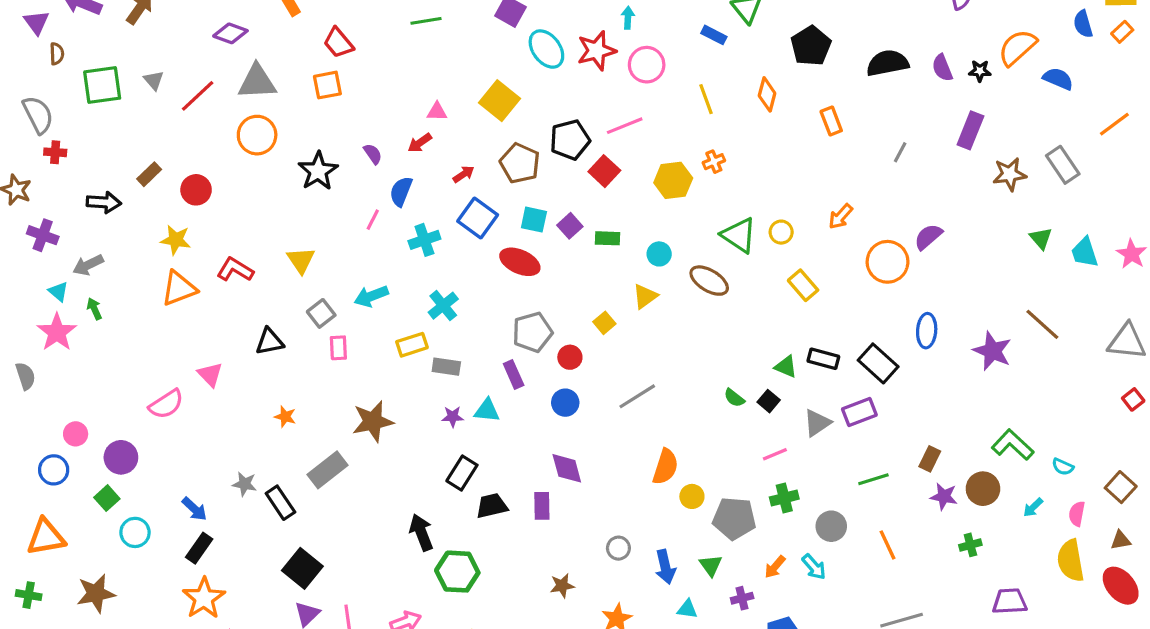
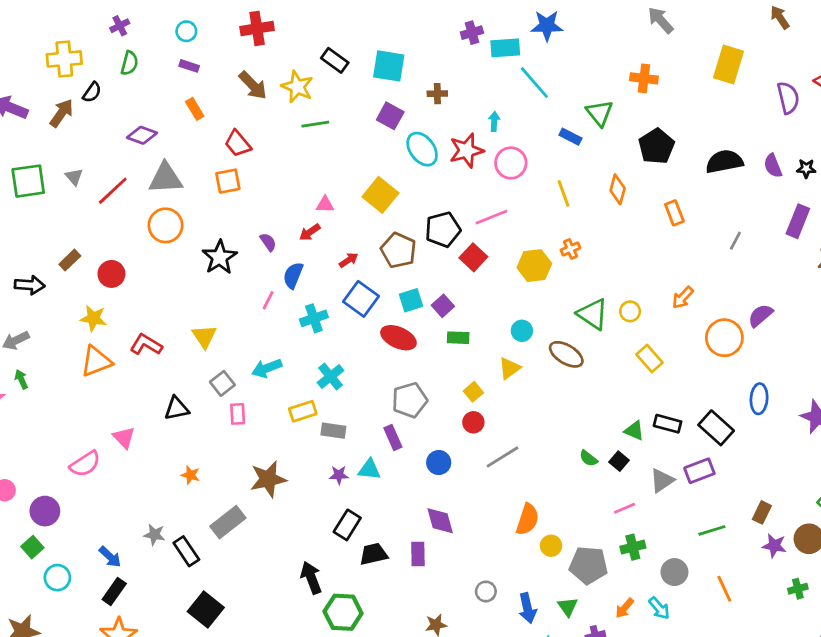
cyan square: (534, 220) -> (411, 300), turned -30
green rectangle: (607, 238) -> (458, 338), moved
red circle: (570, 357) -> (473, 422), moved

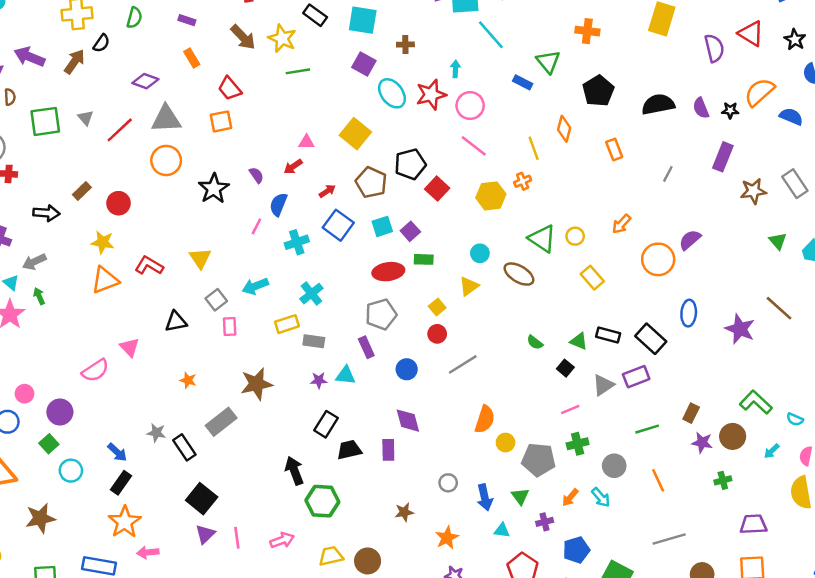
yellow line: (564, 193) -> (534, 148), moved
pink line: (491, 217) -> (474, 146), moved, turned 60
red ellipse: (398, 338) -> (388, 272), moved, turned -32
green semicircle: (588, 458) -> (535, 342), moved

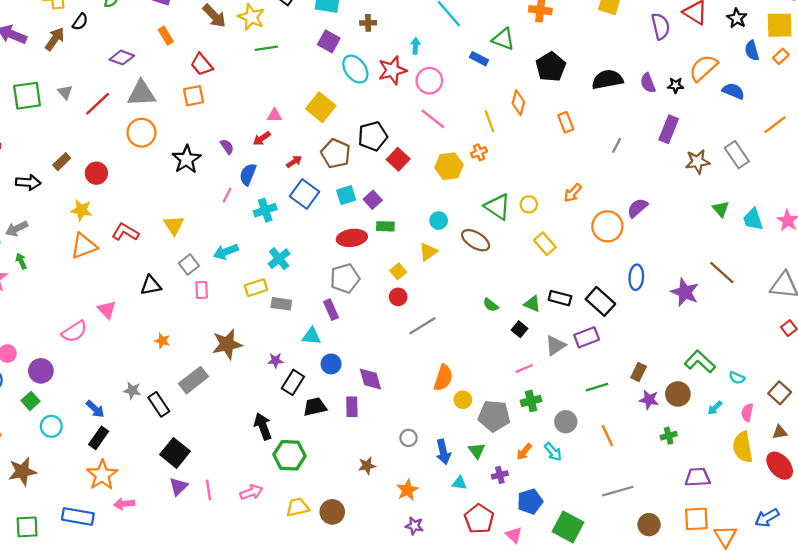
green triangle: (548, 62) -> (503, 39), turned -30
blue circle: (407, 369) -> (331, 364), moved
purple star: (319, 380) -> (276, 360), moved

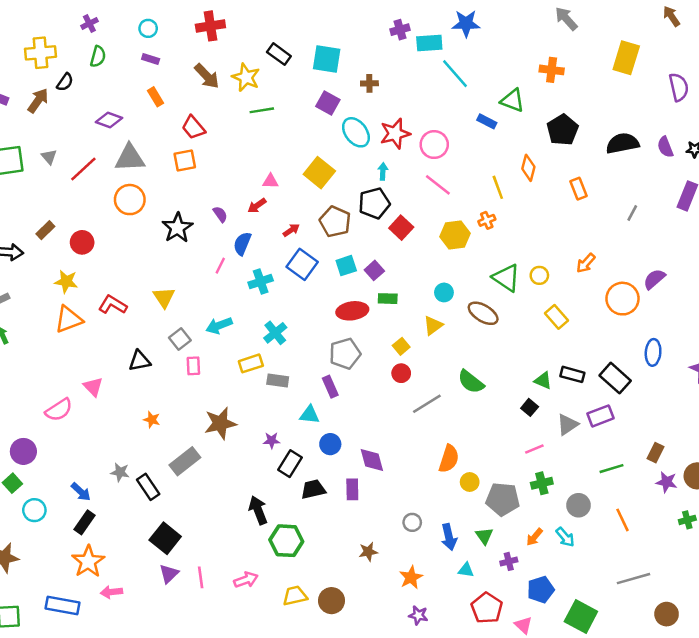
cyan arrow: (415, 46) -> (383, 171), moved
green semicircle: (491, 305) -> (471, 382), moved, size x1.6

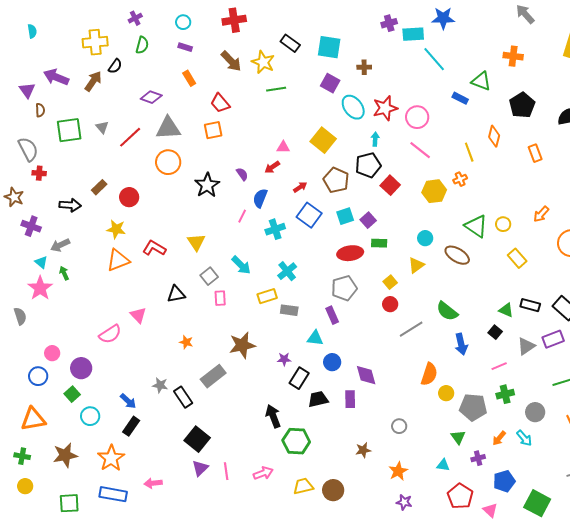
cyan arrow: (219, 326) -> (241, 265), turned -115
blue arrow: (449, 537) -> (461, 344), moved
orange star: (88, 561) -> (111, 458), moved

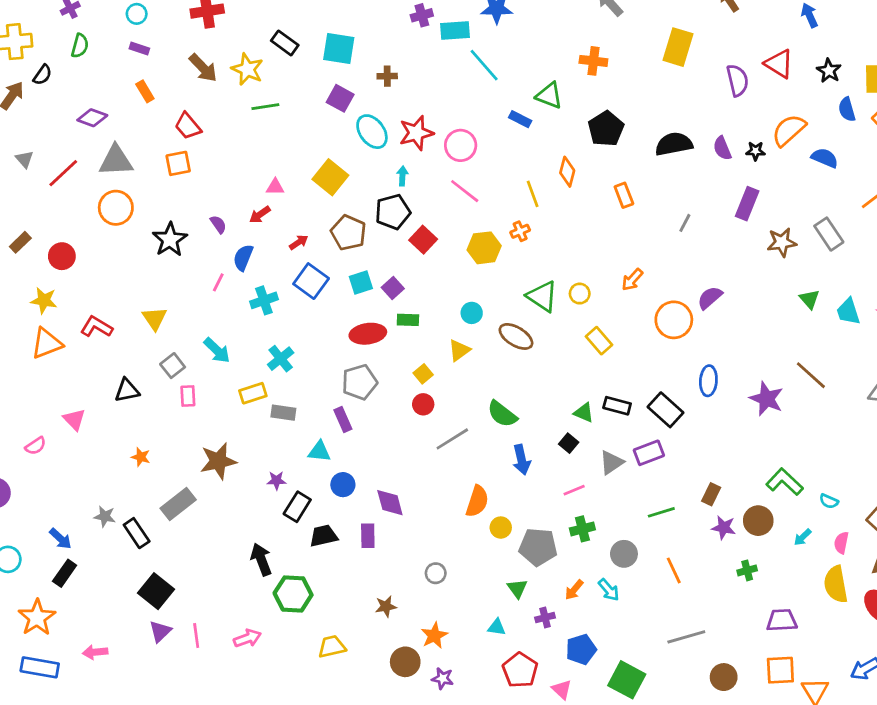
pink semicircle: (110, 334) -> (36, 446), size x0.7
yellow trapezoid: (303, 486) -> (332, 647), moved
brown circle: (333, 490) -> (405, 662), moved

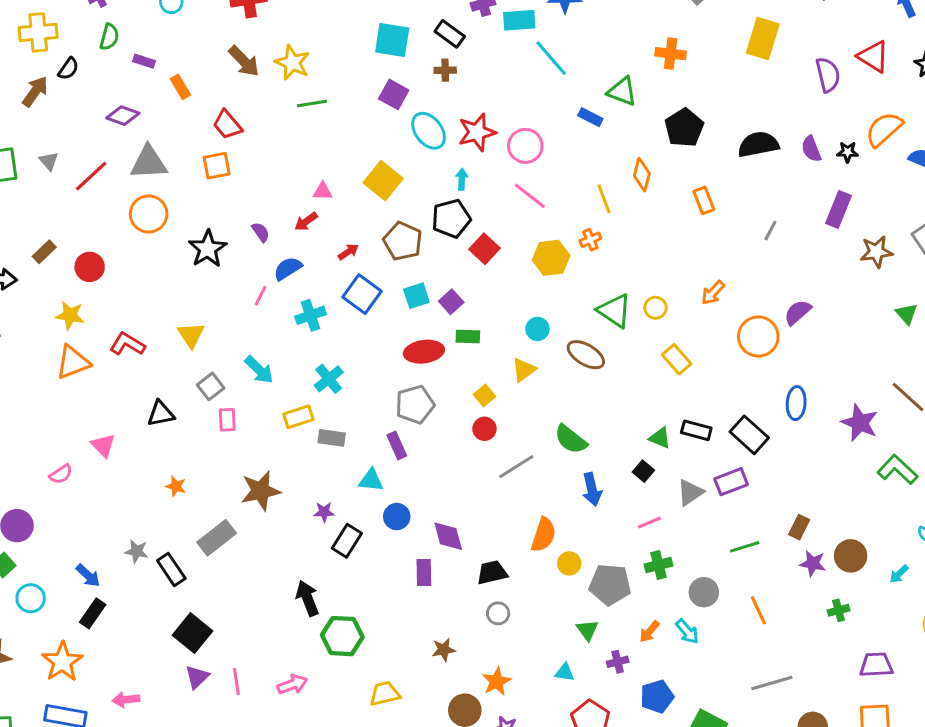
black rectangle: (285, 43) -> (450, 34), moved
purple rectangle: (139, 48) -> (144, 61), moved
blue semicircle: (243, 258) -> (288, 268), turned 36
green L-shape: (785, 482) -> (898, 470), moved
black trapezoid: (324, 536) -> (492, 573), moved

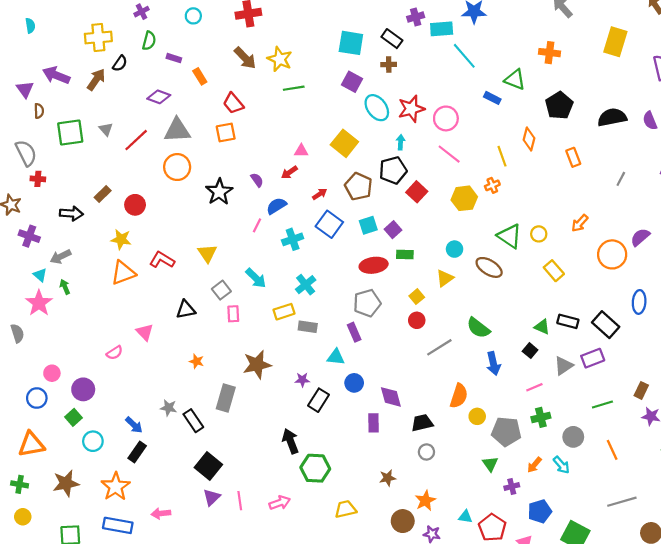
gray rectangle: (217, 538) -> (226, 398), turned -36
cyan triangle: (565, 672) -> (465, 517), moved

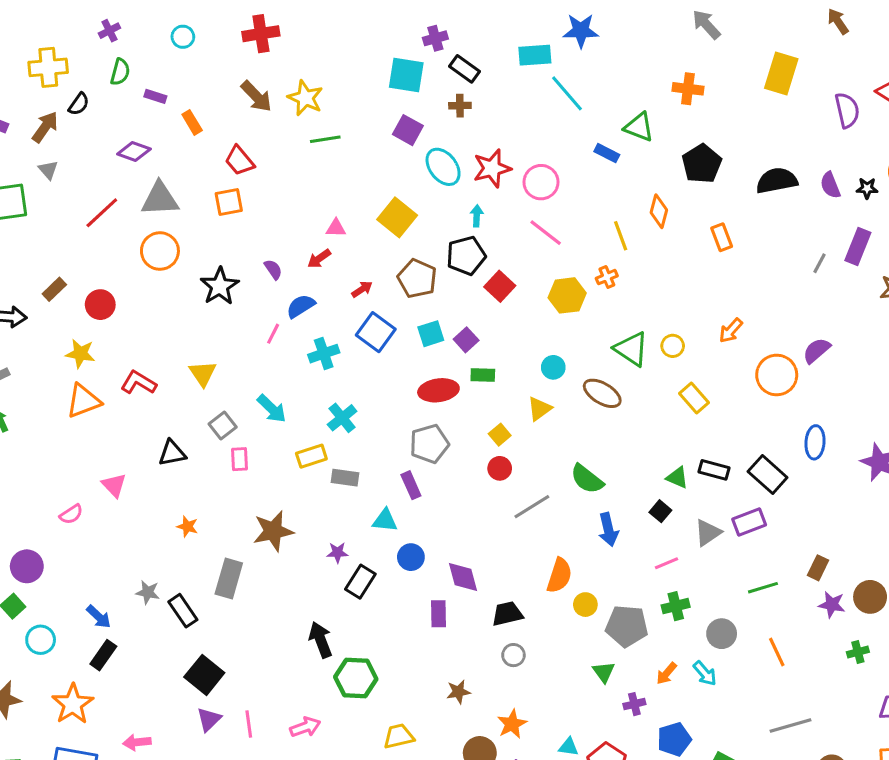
purple cross: (416, 17) -> (435, 38), moved
gray triangle: (106, 129) -> (48, 170), moved
gray line: (621, 179) -> (820, 263), moved

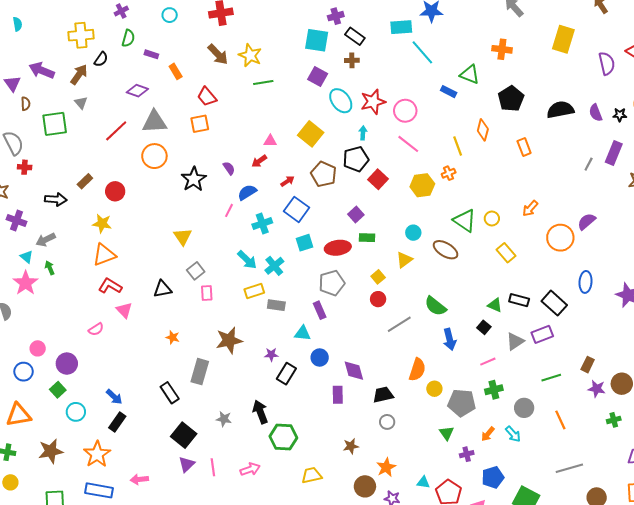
cyan square: (431, 334) -> (305, 243), moved
red L-shape: (138, 383) -> (110, 286), moved
cyan arrow: (272, 409) -> (247, 260), moved
gray star: (148, 592) -> (224, 419), moved

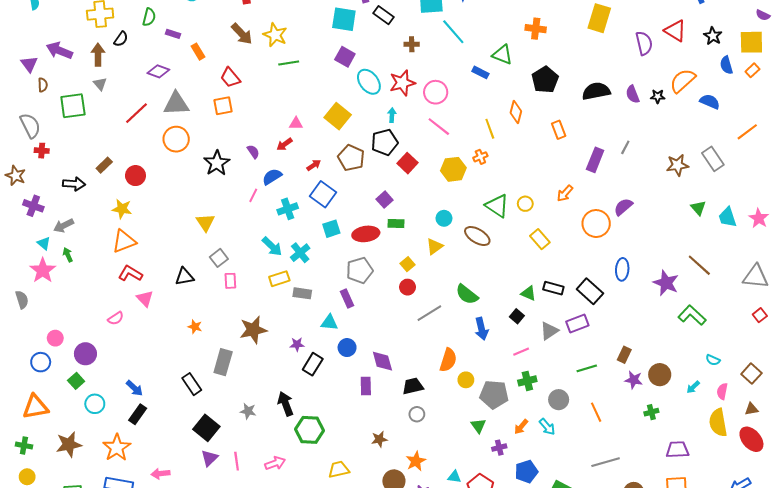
brown cross: (352, 60) -> (412, 44), moved
brown arrow: (79, 74) -> (98, 55), turned -35
purple rectangle: (614, 153) -> (595, 160), moved

